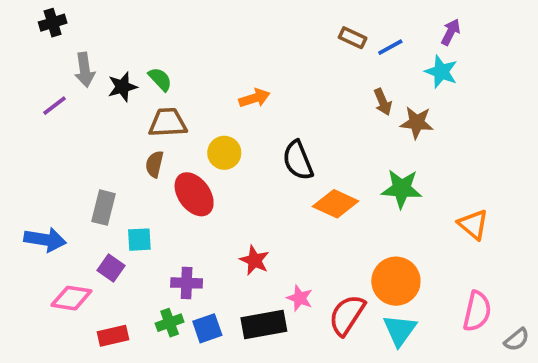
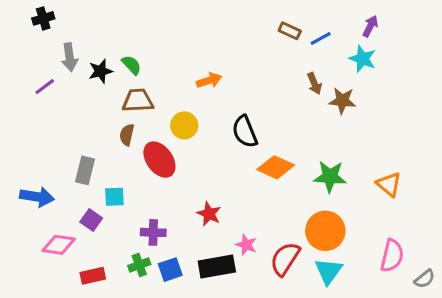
green star: (402, 189) -> (330, 177), moved

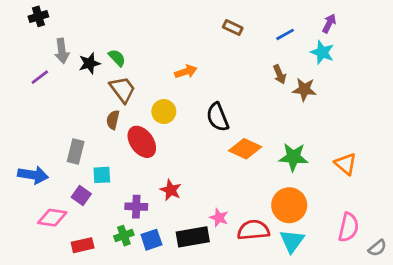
brown rectangle: (290, 31) -> (233, 28), moved
brown trapezoid: (138, 101) -> (123, 90), turned 56
red star: (209, 214) -> (171, 190), moved
red semicircle: (285, 259) -> (253, 230), turned 52

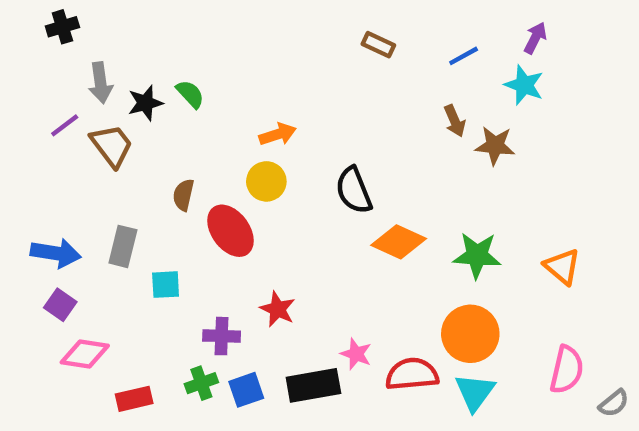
orange arrow: (186, 72) -> (278, 134), moved
brown trapezoid: (123, 90) -> (112, 146), moved
blue arrow: (33, 175) -> (56, 253), moved
purple square: (81, 196) -> (60, 305), moved

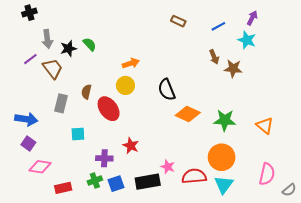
gray rectangle: (123, 246) -> (61, 103), moved

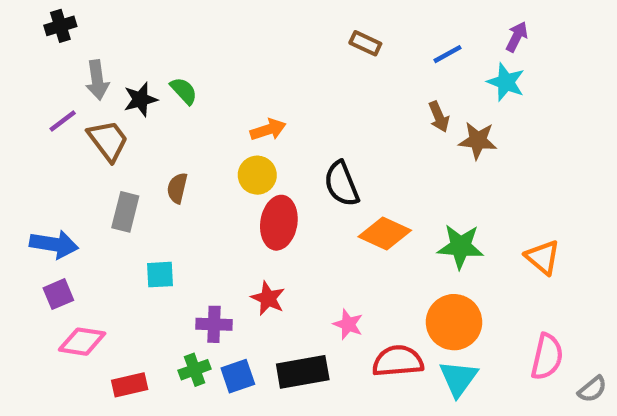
red ellipse: (109, 109) -> (279, 223), moved, turned 45
purple square: (28, 144) -> (58, 294), turned 32
pink star: (168, 167) -> (348, 324), moved

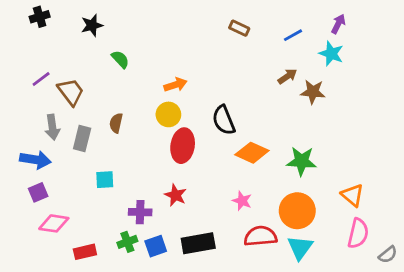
gray arrow: (97, 80) -> (52, 127), moved
black star: (140, 99) -> (92, 25), moved
brown arrow: (439, 117) -> (287, 76), turned -102
orange triangle: (543, 257) -> (352, 195), moved
pink star: (348, 324) -> (242, 201), moved

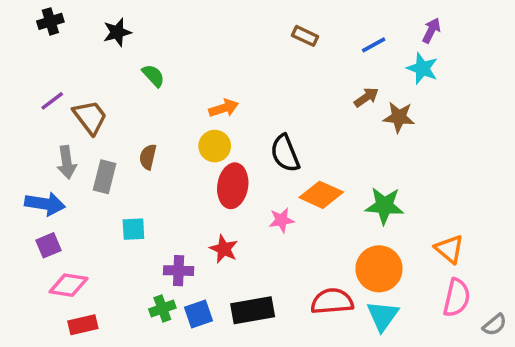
pink star: (242, 201) -> (281, 220), moved, turned -30
red rectangle: (85, 252) -> (83, 325), moved

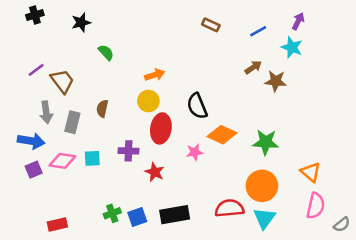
purple cross: (179, 271) -> (128, 151), moved
pink diamond: (68, 285) -> (62, 161), moved

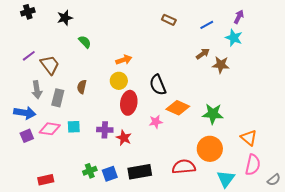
purple cross: (128, 151) -> (105, 130), moved
cyan triangle: (264, 218) -> (226, 179), moved

